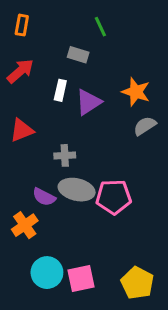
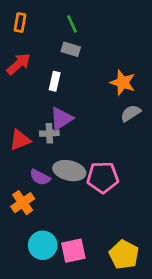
green line: (100, 27) -> (72, 24), moved
purple triangle: (88, 102) -> (61, 119), moved
red triangle: (22, 130) -> (20, 140), moved
gray cross: (65, 155) -> (49, 133), moved

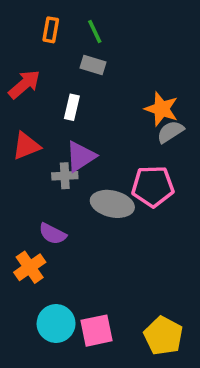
orange rectangle: (20, 23) -> (51, 30), moved
gray semicircle: (131, 113) -> (170, 132), moved
red triangle: (20, 140) -> (26, 146), moved
gray ellipse: (69, 171) -> (112, 204), moved
pink pentagon: (103, 177) -> (153, 186), moved

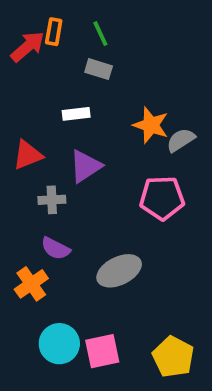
red arrow: (24, 84) -> (28, 47), moved
white rectangle: (72, 107) -> (76, 114), turned 70
orange star: (162, 109) -> (151, 125), moved
gray cross: (65, 176) -> (52, 200), moved
gray ellipse: (112, 204) -> (119, 271), moved, turned -39

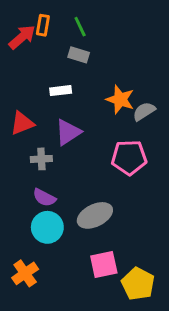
orange cross: (31, 284) -> (25, 273), moved
cyan circle: (59, 344) -> (47, 227), moved
pink square: (102, 351) -> (104, 264), moved

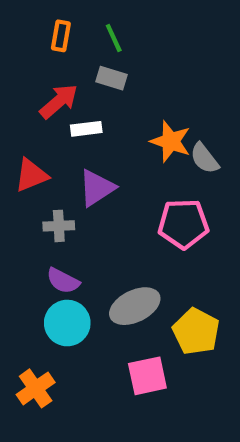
red arrow: (22, 37) -> (59, 101), moved
gray semicircle: (144, 111) -> (204, 158), turned -95
yellow pentagon: (138, 284) -> (196, 331), moved

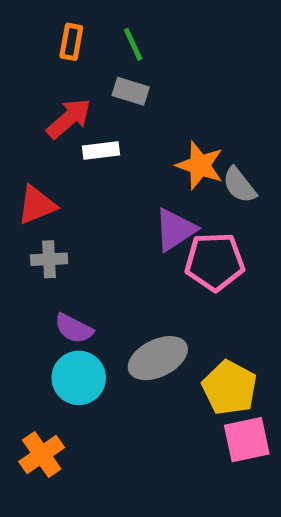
purple triangle: (97, 188) -> (175, 230), moved
gray cross: (59, 226) -> (49, 259), moved
pink square: (147, 376) -> (247, 440), moved

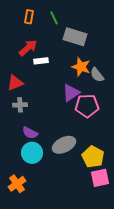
gray rectangle: (131, 91) -> (75, 37), moved, size x1.6

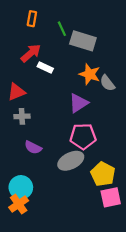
green line: (54, 18) -> (62, 29), moved
white rectangle: (41, 61) -> (45, 68), turned 32
pink pentagon: (87, 106) -> (83, 136), moved
cyan circle: (32, 153) -> (21, 187), moved

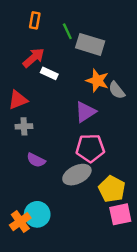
cyan circle: (21, 187) -> (37, 214), moved

